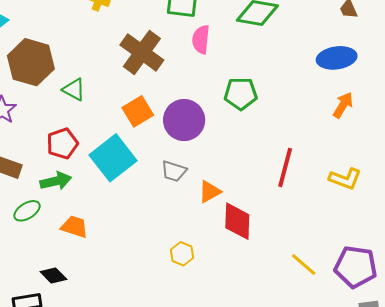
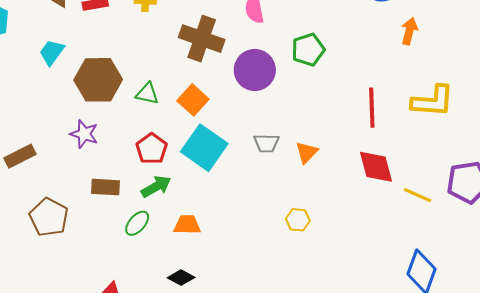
orange square: (138, 111) -> (193, 100), moved
purple circle: (184, 120) -> (255, 70), moved
yellow L-shape: (345, 179) -> (433, 101), size x1.4
red diamond: (237, 221) -> (376, 167), moved

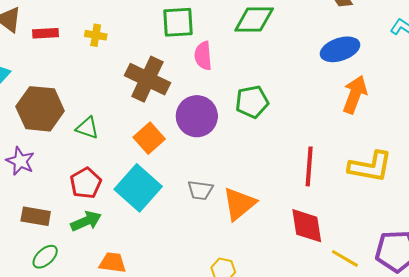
orange arrow: (409, 31) -> (355, 95), size x1.4
orange square: (193, 100) -> (149, 138), moved
orange triangle: (307, 152) -> (239, 204), size x1.5
green ellipse: (137, 223) -> (45, 257), moved

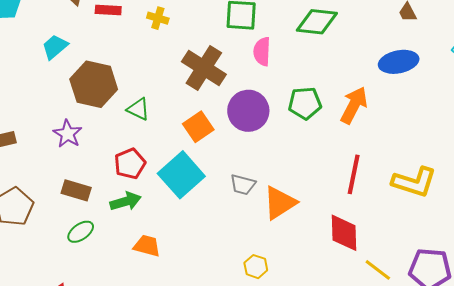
orange arrow: (355, 95) -> (354, 105), moved

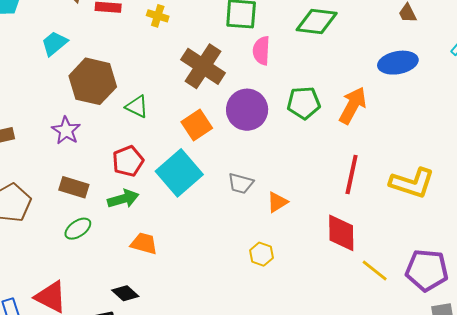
orange triangle: (280, 203) -> (277, 202), size x0.6
yellow hexagon: (256, 267) -> (261, 254), moved

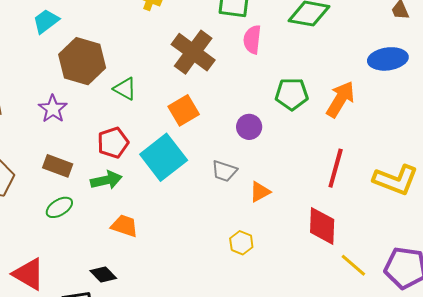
purple circle: (247, 110) -> (249, 127), moved, size x0.6

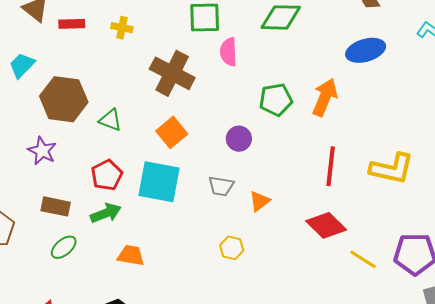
cyan square: (164, 157) -> (159, 182), turned -33
red diamond: (322, 226) -> (326, 225), turned -39
yellow hexagon: (241, 243) -> (232, 248), moved

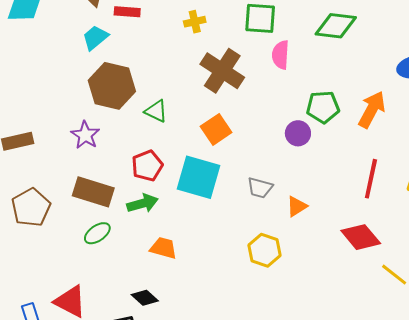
yellow cross: (122, 28) -> (195, 22), moved, turned -30
cyan trapezoid: (22, 65) -> (95, 38), moved
purple circle: (239, 139) -> (298, 133), moved
brown rectangle: (56, 206) -> (93, 192), size x1.4
yellow hexagon: (232, 248) -> (265, 250), size x1.4

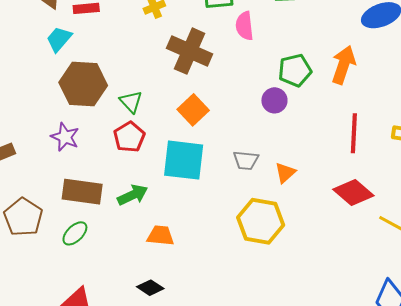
green triangle: (156, 111) -> (131, 102), turned 30
red pentagon: (147, 166) -> (129, 137), moved
green ellipse: (97, 233) -> (75, 233), moved
yellow hexagon: (265, 250) -> (261, 221), size x1.4

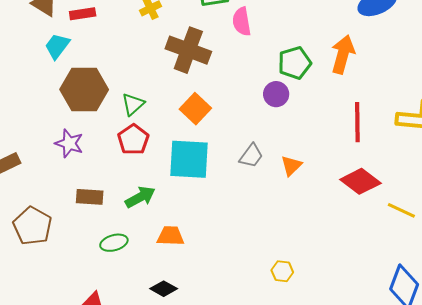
green triangle: (131, 102) -> (133, 104), turned 35
gray trapezoid: (246, 160) -> (251, 156), turned -56
brown rectangle: (82, 192) -> (90, 197), size x0.7
yellow hexagon: (261, 221) -> (282, 271), moved, size x0.5
green ellipse: (75, 233) -> (114, 243), moved, turned 32

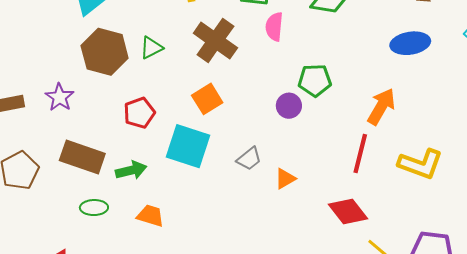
orange arrow: (343, 54) -> (381, 106), moved
green triangle: (133, 104) -> (151, 48), moved
purple star: (69, 143) -> (60, 97), moved
brown rectangle: (90, 197) -> (82, 157), size x1.6

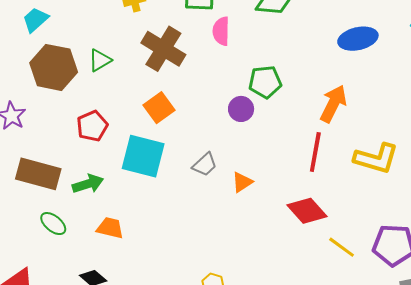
green ellipse: (94, 208) -> (53, 224), turned 44

